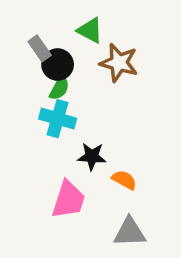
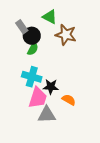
cyan cross: (58, 119) -> (32, 77), moved
pink trapezoid: (68, 200) -> (38, 98), moved
gray triangle: (130, 232) -> (47, 115), moved

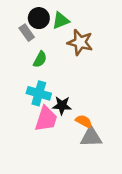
green triangle: (50, 17) -> (61, 21), turned -49
black circle: (32, 36) -> (39, 18), moved
gray triangle: (47, 115) -> (91, 137), moved

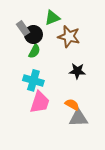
black circle: (39, 18) -> (33, 34), moved
black star: (62, 105) -> (77, 71), moved

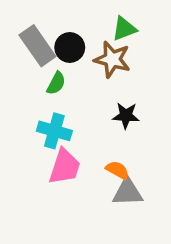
green triangle: (52, 18) -> (124, 29), moved
gray rectangle: (23, 28) -> (37, 46), size x1.6
black circle: (33, 34) -> (70, 47), moved

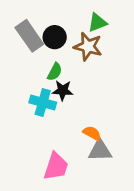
green semicircle: (56, 83) -> (55, 72), moved
black star: (126, 116) -> (63, 90), moved
pink trapezoid: (65, 167) -> (56, 166), moved

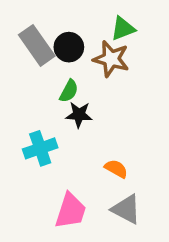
cyan cross: (43, 102) -> (40, 148), moved, turned -35
gray triangle: (100, 150) -> (126, 209), moved, turned 30

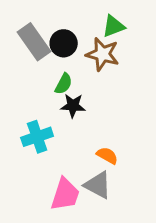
gray triangle: (126, 209) -> (98, 185), moved

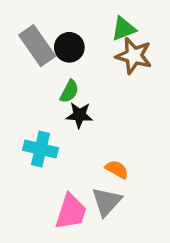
brown star: (103, 54) -> (134, 56), moved
cyan cross: (37, 137) -> (40, 149), turned 32
gray triangle: (98, 185) -> (107, 202), turned 44

